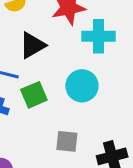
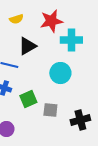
green square: (34, 95) -> (28, 99), moved

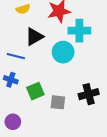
cyan circle: (60, 73) -> (63, 52), moved
black cross: (80, 120) -> (89, 94), moved

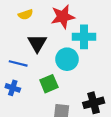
black triangle: (34, 37) -> (37, 43), turned -30
green square: (35, 91) -> (49, 84), moved

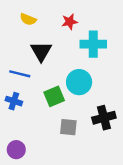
yellow semicircle: (26, 15) -> (28, 19), turned 40
red star: (63, 17) -> (70, 22), size x0.6
cyan circle: (67, 59) -> (79, 82), moved

